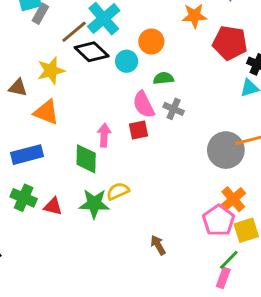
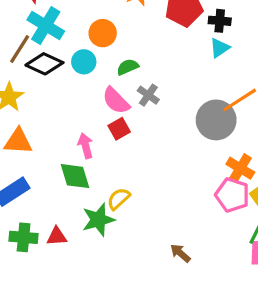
gray cross: (174, 109) -> (148, 95), turned 30
brown arrow: (158, 245) -> (180, 253), moved

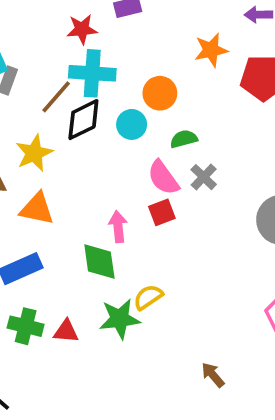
cyan cross: (46, 25) -> (92, 73), turned -36
black diamond: (44, 64) -> (83, 120), turned -60

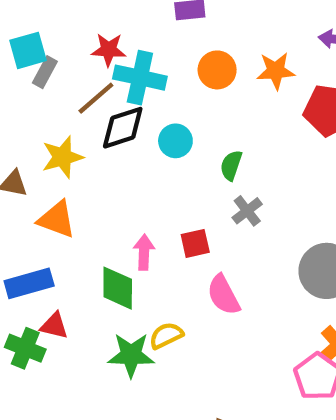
red star: (82, 29) -> (109, 50), moved
orange circle: (160, 93) -> (217, 70), moved
green semicircle: (184, 139) -> (231, 165), turned -64
pink semicircle: (163, 178) -> (223, 295), moved
red triangle: (66, 331) -> (54, 326), moved

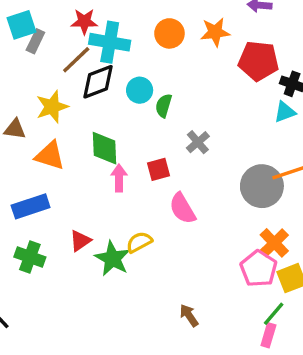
green semicircle: (231, 165) -> (164, 106), moved
green diamond: (118, 288) -> (104, 148), moved
red triangle: (54, 326) -> (80, 241), moved, turned -45
green star: (131, 355) -> (113, 259), turned 30

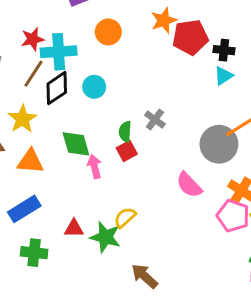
orange star: (215, 32) -> (164, 20), moved
green semicircle: (164, 106) -> (125, 132), moved
pink semicircle: (182, 208) -> (189, 185), moved
red triangle: (80, 241) -> (74, 228), turned 48
brown arrow: (189, 315) -> (145, 276), moved, size x1.4

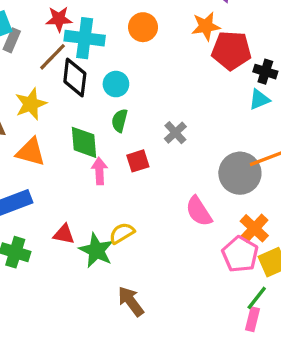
black diamond: (57, 88) -> (75, 77), turned -60
green semicircle: (125, 132) -> (120, 121), moved

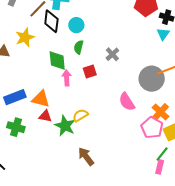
cyan triangle: (259, 99) -> (163, 34), turned -32
orange triangle: (31, 152) -> (41, 99), moved

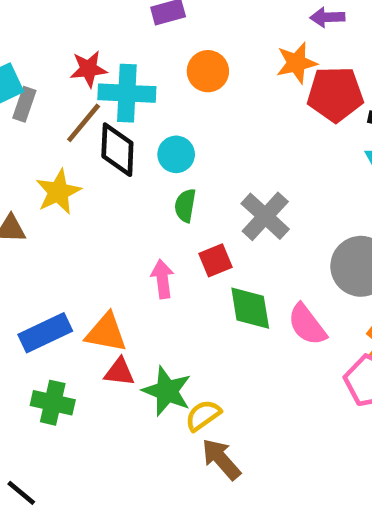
gray cross: (112, 54) -> (265, 216), size x1.5
green diamond: (57, 60) -> (250, 308), moved
yellow semicircle: (80, 115) -> (203, 415), moved

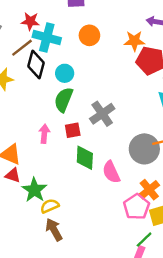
green semicircle: (185, 205) -> (64, 100), size x1.5

